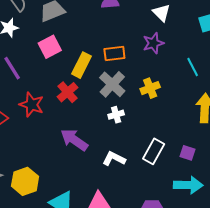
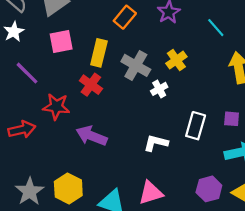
pink square: (50, 47) -> (61, 41), turned 30
orange rectangle: (114, 53) -> (125, 17), moved, turned -30
white cross: (116, 115) -> (159, 89), moved
purple arrow: (74, 140) -> (91, 136), moved

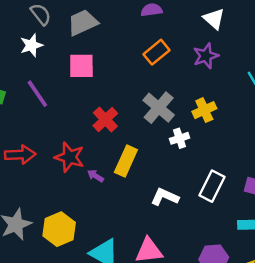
yellow rectangle: (99, 53) -> (126, 161), moved
red star: (56, 107) -> (69, 157), moved
purple arrow: (91, 136) -> (95, 176), size x0.5

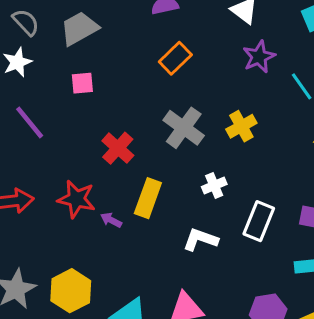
purple star: (206, 56) -> (259, 57), moved
pink square: (81, 66) -> (82, 83), size x0.7
white cross: (180, 138) -> (214, 186), moved

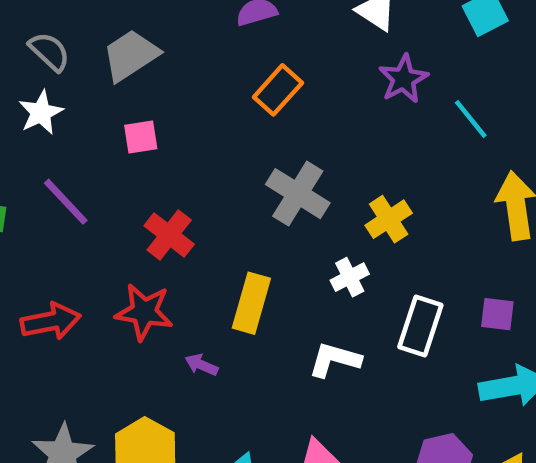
yellow cross: (241, 126) -> (389, 219), moved
red cross: (118, 148) -> (169, 235), moved
purple arrow: (111, 220) -> (201, 365), moved

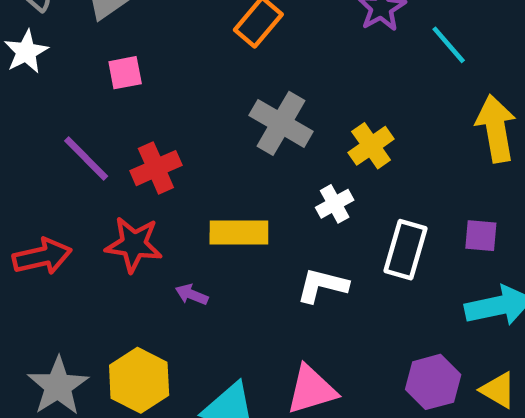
purple line: (66, 202) -> (86, 158), moved
red cross: (169, 235) -> (156, 168), turned 30
yellow rectangle: (251, 303) -> (239, 232), turned 76

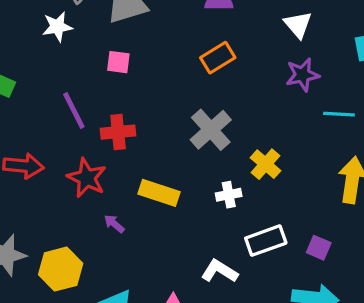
cyan line: (449, 45) -> (339, 114), turned -64
yellow cross: (371, 146) -> (266, 164), turned -32
white rectangle: (406, 250) -> (266, 241), turned 36
white L-shape: (322, 285) -> (219, 271), moved

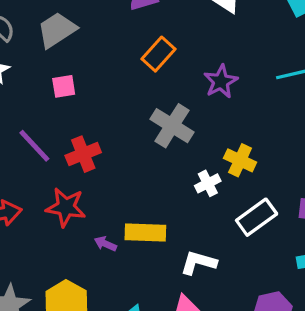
purple star: (302, 75) -> (221, 81), moved
yellow cross: (266, 164) -> (240, 160), moved
yellow rectangle: (159, 193) -> (145, 232), moved
white L-shape: (219, 271) -> (198, 263), moved

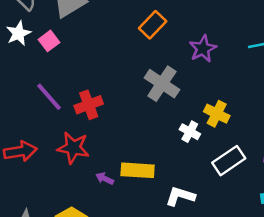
pink square: (64, 86) -> (49, 41), moved, turned -30
white cross: (208, 183) -> (190, 132), turned -36

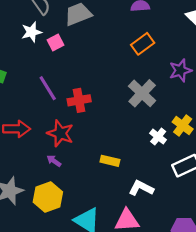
yellow rectangle: (138, 170) -> (110, 161), size x0.7
purple arrow: (105, 179) -> (54, 161), moved

